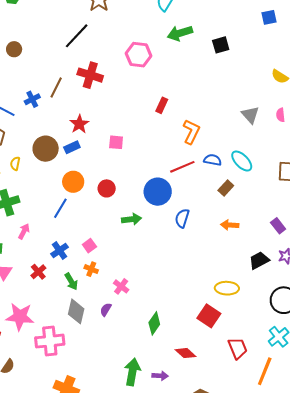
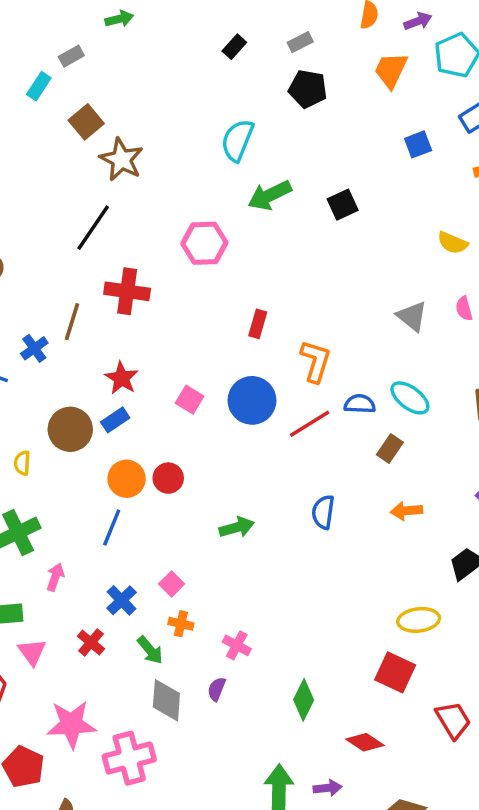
pink square: (116, 142) -> (190, 400), turned 35
red circle: (107, 188) -> (168, 478), moved
blue circle: (158, 192) -> (252, 400), moved

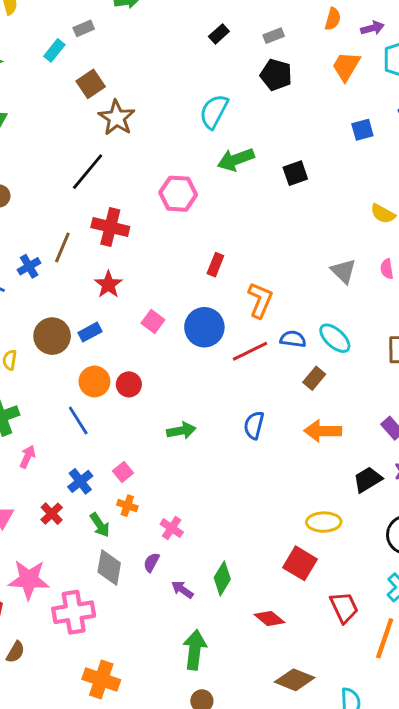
red star: (121, 378) -> (108, 285), moved
orange arrow: (406, 511) -> (323, 431), size x1.4
blue line: (112, 528) -> (78, 421), turned -60
purple arrow: (328, 788) -> (182, 590), moved, turned -145

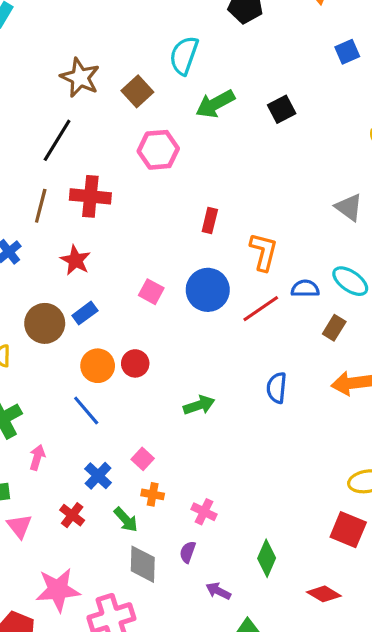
brown square: (91, 84) -> (137, 91), moved
brown line: (62, 247) -> (41, 206), moved
red star: (108, 285) -> (75, 260), moved
purple arrow: (182, 590) -> (218, 591), moved

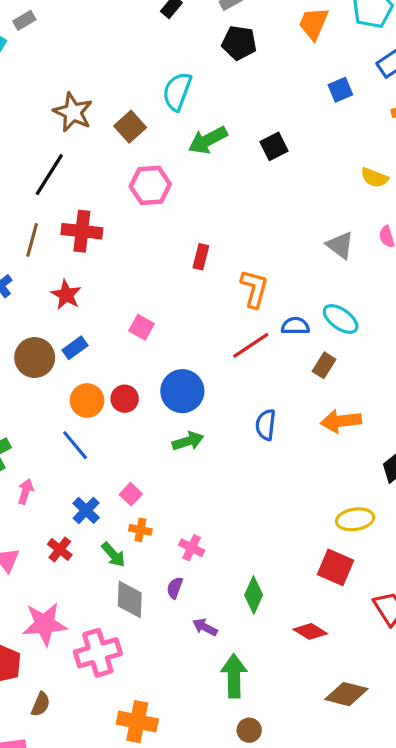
blue circle: (208, 290) -> (182, 391), moved

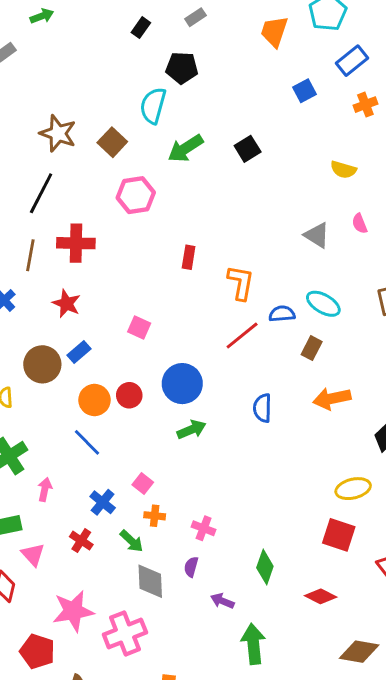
black pentagon: (239, 43) -> (182, 68), moved

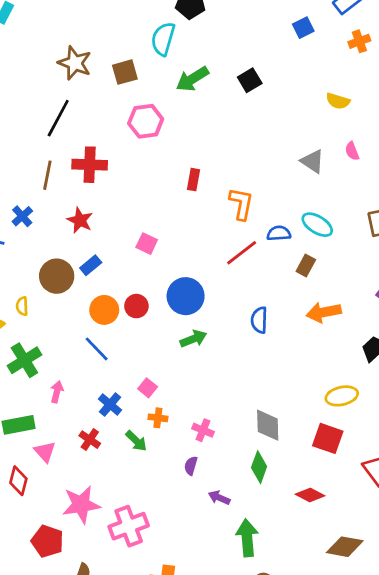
brown square: (112, 142) -> (125, 72), turned 30
gray diamond: (150, 581) -> (268, 425), moved

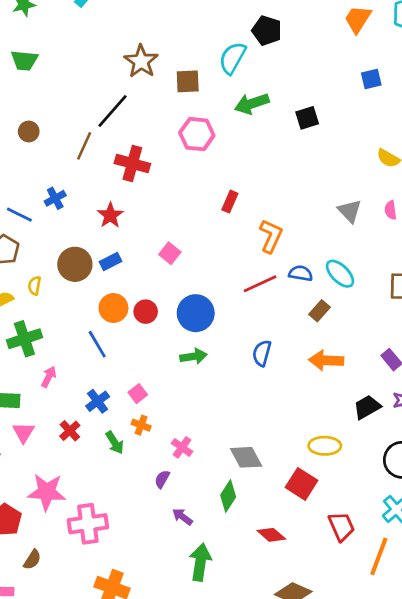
brown line: (47, 175) -> (84, 146), moved
gray diamond: (268, 425) -> (246, 457), turned -40

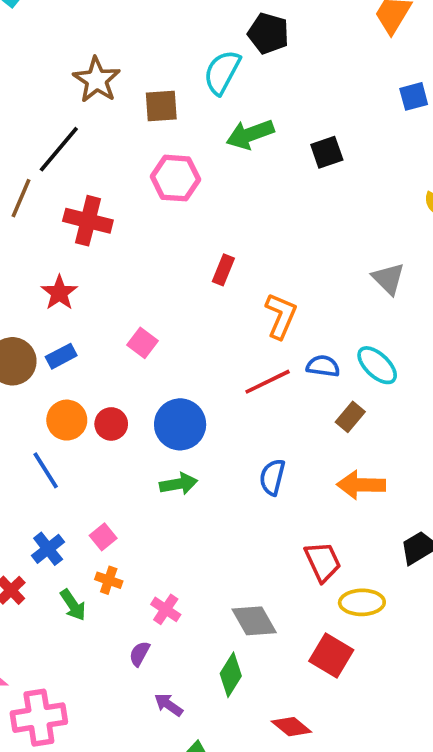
red trapezoid: (341, 526) -> (323, 562), moved

